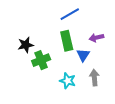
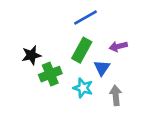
green rectangle: (67, 41) -> (82, 50), turned 42
cyan star: (68, 81) -> (83, 88), moved

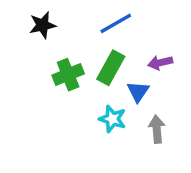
black star: (31, 55) -> (43, 25), moved
green cross: (50, 74) -> (68, 75), moved

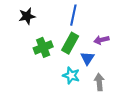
blue line: (116, 23) -> (73, 15), turned -48

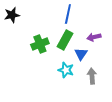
black star: (27, 16) -> (12, 15), moved

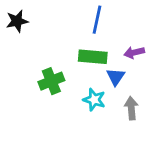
green rectangle: (65, 40) -> (93, 57), turned 66
green cross: (40, 44) -> (51, 81), moved

